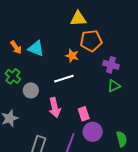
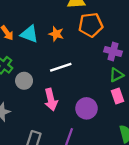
orange star: (72, 56) -> (56, 34), moved
pink rectangle: (84, 114) -> (118, 96), moved
purple circle: (93, 132) -> (86, 108), moved

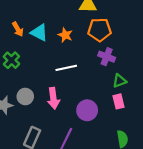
purple cross: (113, 51) -> (107, 57), moved
gray circle: (24, 81) -> (25, 96), moved

